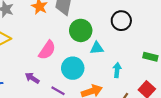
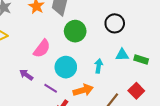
cyan triangle: (97, 48) -> (122, 55), moved
cyan arrow: (117, 70) -> (99, 66), moved

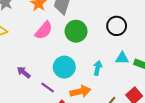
pink semicircle: (42, 49) -> (44, 30), moved

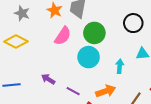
cyan circle: (64, 67) -> (89, 57), moved

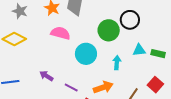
green circle: (94, 33) -> (109, 30), moved
pink semicircle: (63, 36) -> (60, 33), turned -108

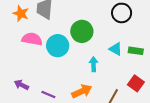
black circle: (130, 20) -> (122, 13), moved
cyan triangle: (139, 50) -> (116, 49), turned 40
cyan circle: (86, 54) -> (58, 46), moved

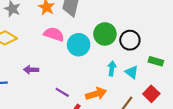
black circle: (122, 13) -> (130, 40), moved
cyan triangle: (116, 49) -> (132, 72), moved
purple arrow: (21, 85) -> (31, 70), moved, turned -32

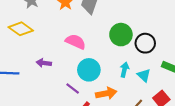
pink semicircle: (54, 34) -> (76, 42), moved
cyan circle: (79, 45) -> (89, 70), moved

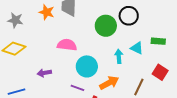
black circle: (145, 43) -> (129, 16), moved
cyan triangle: (144, 75) -> (137, 48), moved

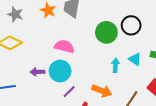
cyan circle: (87, 66) -> (60, 71), moved
orange arrow: (109, 83) -> (102, 91), turned 42
purple line: (77, 88) -> (69, 92), turned -72

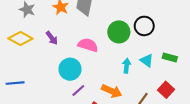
pink semicircle: (64, 46) -> (88, 45), moved
purple arrow: (37, 72) -> (52, 38), moved, turned -128

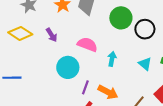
green circle: (119, 32) -> (121, 18), moved
cyan arrow: (127, 66) -> (112, 59), moved
purple line: (78, 90) -> (85, 87), moved, turned -32

